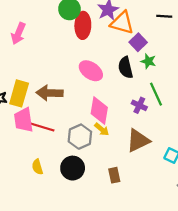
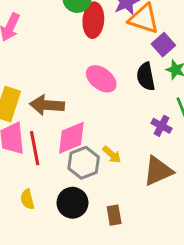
pink diamond: (99, 110) -> (71, 138), moved, turned 56
red line: (41, 127) -> (35, 148), turned 60
brown rectangle: (114, 175) -> (114, 215), moved

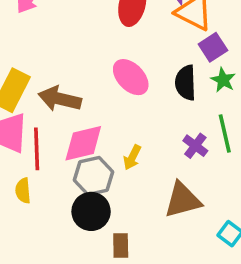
yellow arrow: (112, 155) -> (132, 157), moved, turned 66
yellow semicircle: (27, 199) -> (23, 191), moved
black circle: (72, 203) -> (91, 211), moved

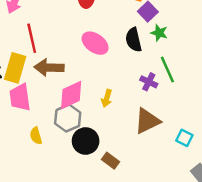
red line: (37, 149) -> (32, 38), moved
gray hexagon: (94, 176) -> (68, 118), moved
brown rectangle: (121, 246) -> (111, 161), turned -42

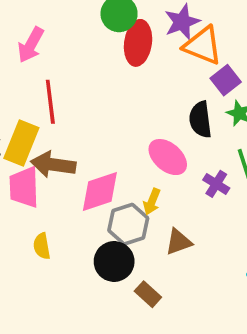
pink ellipse: (95, 43) -> (168, 157), moved
brown arrow: (49, 68) -> (53, 165), moved
gray hexagon: (68, 118) -> (128, 224), moved
brown triangle: (147, 121) -> (178, 242), moved, size x0.7

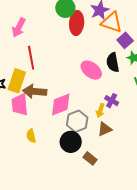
pink ellipse: (168, 157) -> (91, 70), moved
purple cross: (216, 184) -> (112, 101), moved
yellow arrow: (152, 202) -> (100, 110), moved

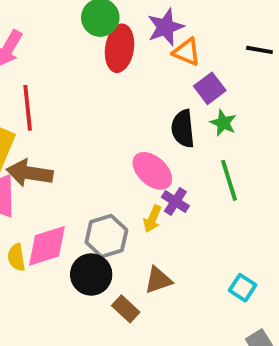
orange triangle: (112, 22) -> (187, 52), size x0.7
pink ellipse: (91, 70) -> (152, 171), moved
pink diamond: (61, 105) -> (47, 246), moved
brown triangle: (105, 129) -> (158, 280), moved

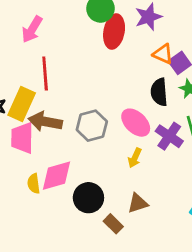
orange triangle: (187, 52) -> (163, 54), moved
purple cross: (175, 201) -> (169, 136), moved, size x1.4
gray hexagon: (106, 236) -> (92, 126), moved

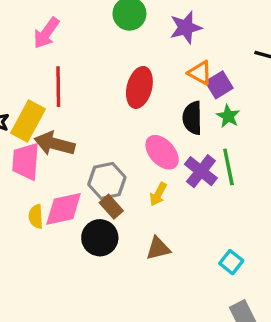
red ellipse: (114, 31) -> (139, 87), moved
gray hexagon: (92, 126) -> (107, 181), moved
brown rectangle: (113, 224) -> (111, 207), moved

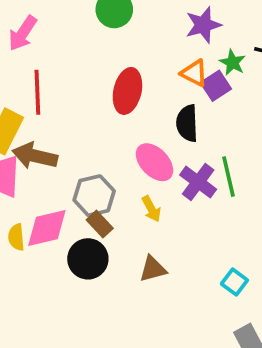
purple star: (186, 27) -> (203, 25), moved
green star: (228, 116) -> (233, 63), moved
yellow arrow: (158, 194) -> (151, 209), turned -55

